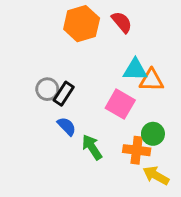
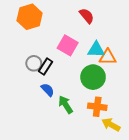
orange hexagon: (82, 24) -> (30, 17), moved
pink square: (120, 104) -> (68, 45), moved
green circle: (153, 134) -> (93, 77), moved, size x1.5

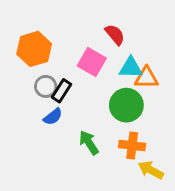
red semicircle: (87, 16) -> (115, 35), moved
orange hexagon: (30, 17) -> (34, 49), moved
blue semicircle: (48, 90) -> (53, 117), moved, turned 96

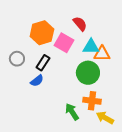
orange hexagon: (34, 49) -> (42, 33), moved
gray circle: (46, 86) -> (17, 59), moved
green arrow: (89, 143) -> (72, 112), moved

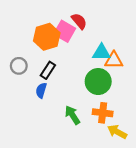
red semicircle: (80, 24) -> (79, 21), moved
pink square: (64, 43) -> (65, 31), moved
blue semicircle: (37, 81) -> (41, 90), turned 144
green arrow: (72, 112) -> (72, 115), moved

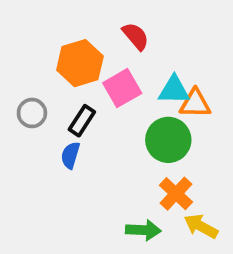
pink square: (65, 31) -> (122, 88), moved, turned 30
orange cross: (103, 113) -> (176, 194), turned 36
green arrow: (72, 115) -> (143, 230), moved, turned 126

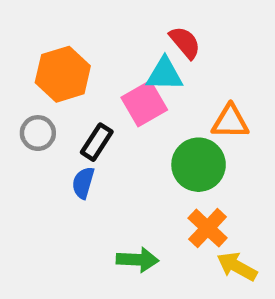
red semicircle: (136, 36) -> (185, 43), moved
orange hexagon: (80, 63) -> (63, 74), moved
cyan triangle: (174, 90) -> (165, 74), moved
green arrow: (143, 230) -> (137, 260), moved

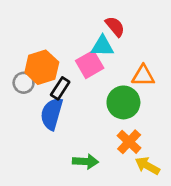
orange hexagon: (63, 74) -> (42, 67), moved
blue semicircle: (83, 183) -> (52, 114), size x1.6

